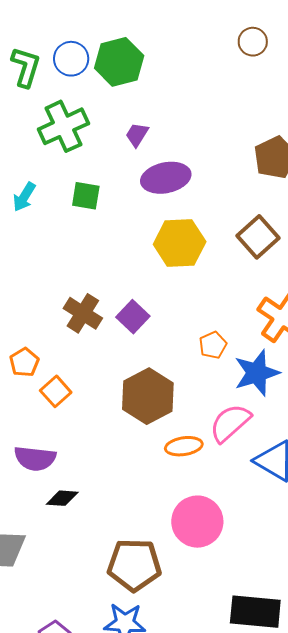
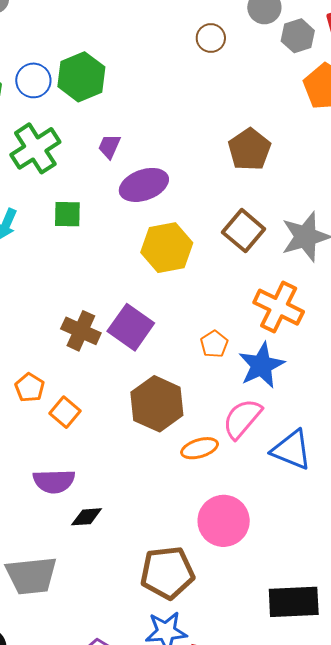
purple square: (133, 317) -> (131, 327), size x1.4

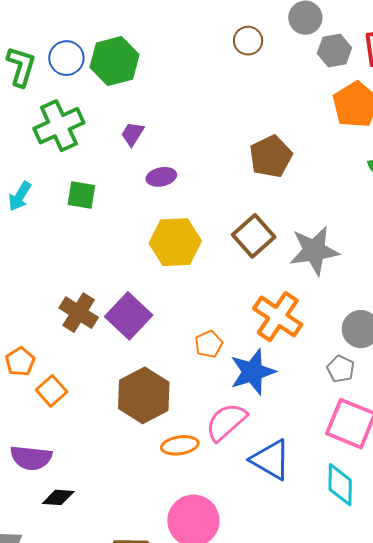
purple ellipse: (144, 185) -> (161, 177), size x0.6

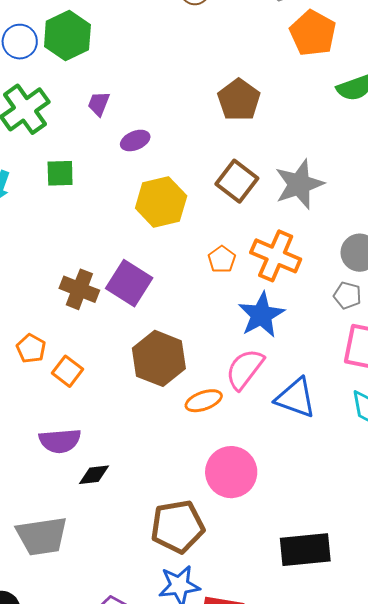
orange pentagon: (209, 344) -> (222, 259), moved

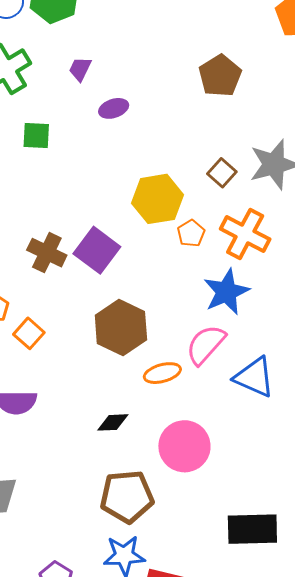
brown square: (237, 181) -> (222, 173), moved, size x0.7
yellow hexagon: (161, 202) -> (158, 199), moved
black diamond: (94, 475) -> (113, 422), moved

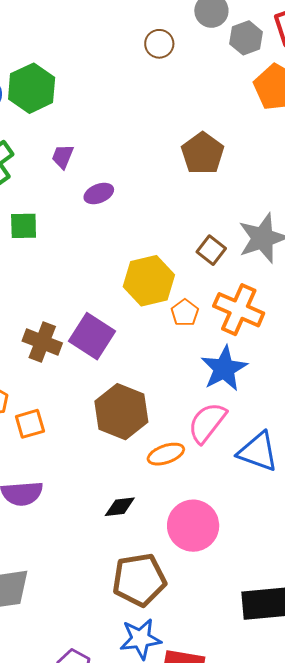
orange square: (29, 333) -> (30, 424), turned 36

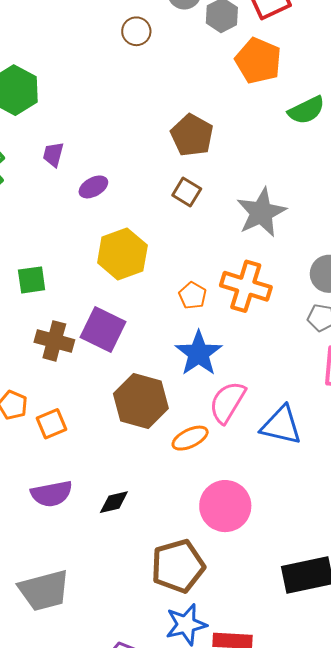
green square: (24, 226) -> (32, 280), moved
brown square: (211, 250) -> (187, 192), moved
yellow hexagon: (149, 281) -> (122, 254), moved
blue star: (224, 369) -> (199, 353), moved
black diamond: (120, 507) -> (114, 502), moved

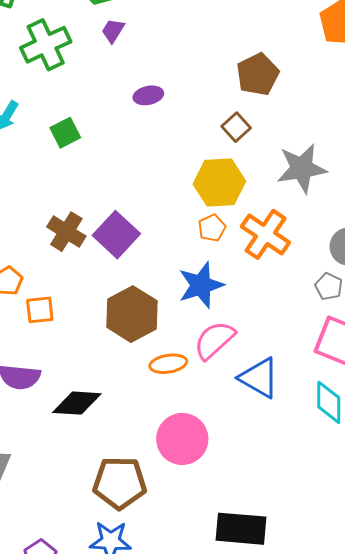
purple trapezoid: (53, 154) -> (113, 31), moved
yellow hexagon: (122, 254) -> (219, 183), moved
green square: (32, 280) -> (65, 133), moved, turned -36
black diamond: (114, 502) -> (77, 403), size x1.5

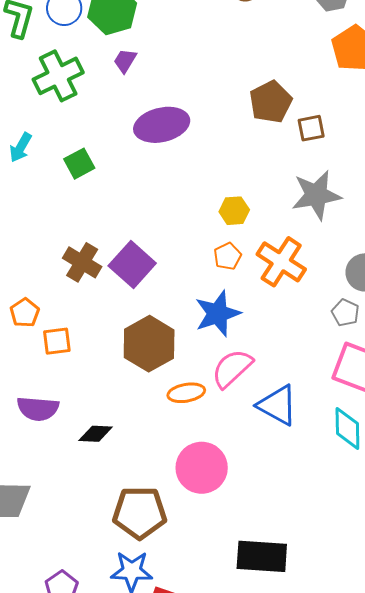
purple ellipse: (148, 95) -> (162, 125), size x1.8
brown square: (236, 127) -> (311, 128), moved, turned 32
yellow hexagon: (219, 183) -> (234, 211), size x0.6
black diamond: (77, 403) -> (96, 434), size x0.7

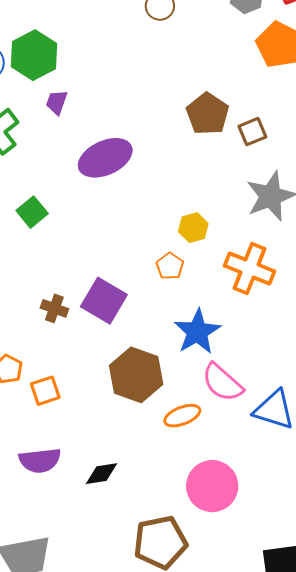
orange pentagon: (228, 256) -> (170, 266), moved
brown cross: (82, 262) -> (54, 308), size x0.7
pink semicircle: (232, 368) -> (222, 383), turned -84

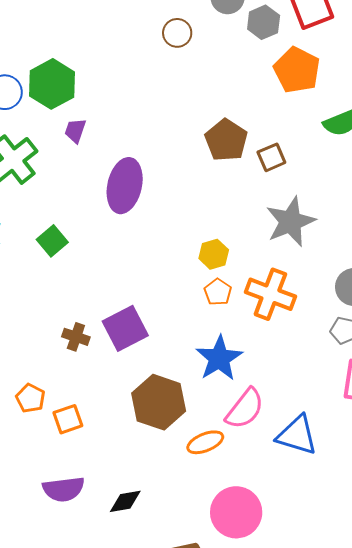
purple ellipse: (105, 158) -> (125, 186), turned -52
orange pentagon: (170, 266) -> (218, 292), moved
purple square: (104, 301) -> (125, 328), turned 33
pink semicircle: (222, 383) -> (245, 409), turned -93

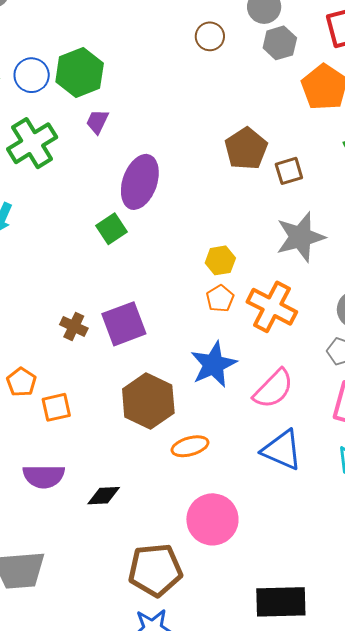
gray hexagon: (264, 22) -> (280, 43), moved
green square: (52, 241) -> (112, 229), moved
pink semicircle: (245, 409) -> (273, 389), moved

